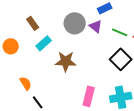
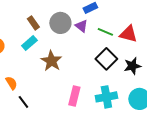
brown rectangle: (33, 23) -> (33, 23), moved
brown star: (66, 61) -> (51, 61), turned 30

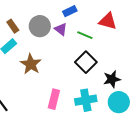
red triangle: (128, 34) -> (108, 21), moved
black star: (132, 66) -> (112, 79), moved

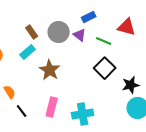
pink rectangle: (54, 99) -> (52, 107), moved
cyan cross: (86, 100) -> (83, 114), moved

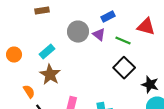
brown rectangle: (32, 32) -> (42, 11), moved, turned -64
brown star: (50, 70) -> (50, 75), moved
black star: (131, 85) -> (150, 85), turned 30

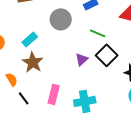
purple triangle: (99, 35) -> (82, 59), moved, turned 40
green line: (123, 41) -> (98, 33), moved

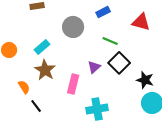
pink rectangle: (54, 94) -> (73, 84), moved

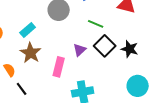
black star: (145, 80) -> (130, 49), moved

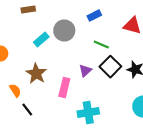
cyan rectangle: (28, 30) -> (41, 40), moved

